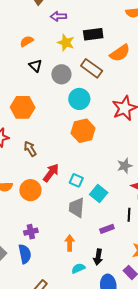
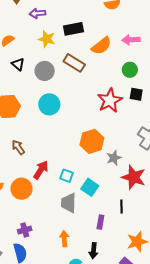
cyan circle: (79, 99) -> (49, 104), moved
orange hexagon: (83, 131) -> (92, 141), moved
purple rectangle: (107, 229) -> (100, 222), turned -56

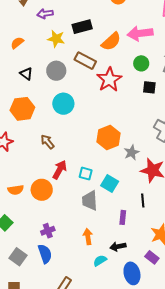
pink arrow: (131, 40) -> (140, 33), size x1.4
black triangle: (18, 64) -> (26, 74), moved
red star: (110, 100) -> (109, 80), moved
brown arrow: (18, 147) -> (48, 142), moved
black arrow: (93, 251) -> (118, 246), turned 77

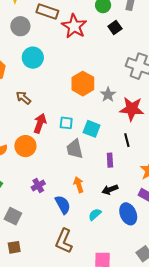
black square: (149, 87) -> (115, 27), turned -32
blue semicircle: (45, 254) -> (63, 205), moved
cyan semicircle: (100, 261) -> (95, 214), moved

